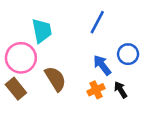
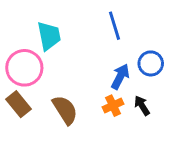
blue line: (97, 22) -> (114, 26), turned -45
blue arrow: (102, 65) -> (120, 77), turned 65
brown semicircle: (55, 79) -> (65, 110), moved

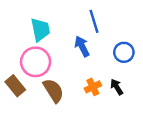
pink circle: (24, 68) -> (36, 62), moved
blue arrow: (120, 77) -> (82, 46), moved, turned -54

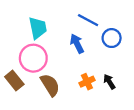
blue line: (94, 21) -> (88, 20), turned -45
blue circle: (124, 52) -> (112, 38), moved

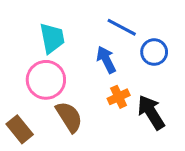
brown rectangle: (14, 81) -> (20, 129), moved
orange cross: (87, 82) -> (119, 97), moved
black arrow: (109, 82) -> (151, 112), size x1.6

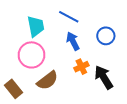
blue line: (122, 27) -> (69, 17), moved
brown semicircle: (69, 117) -> (47, 80), turned 85

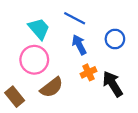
cyan trapezoid: (36, 26) -> (39, 29), turned -30

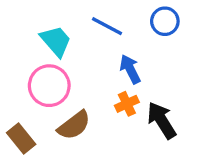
blue circle: (115, 39) -> (165, 21), moved
blue arrow: (79, 45) -> (130, 69), moved

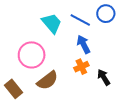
blue line: (107, 26) -> (80, 20), moved
cyan trapezoid: (56, 41) -> (52, 23), moved
black arrow: (162, 120) -> (104, 77), size x0.7

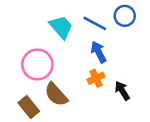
brown semicircle: (47, 80) -> (56, 94), turned 85
brown rectangle: (13, 89) -> (29, 107), moved

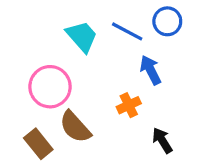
blue arrow: (99, 52) -> (151, 70), moved
black arrow: (122, 91) -> (162, 140), moved

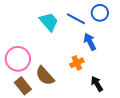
pink circle: (50, 87) -> (18, 59), moved

